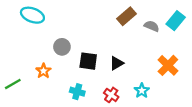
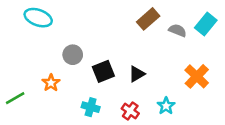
black square: (88, 61) -> (103, 71), turned -30

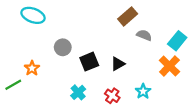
cyan rectangle: (206, 24) -> (177, 41), moved
gray semicircle: (178, 30) -> (144, 35), moved
orange star: (51, 83) -> (32, 68), moved
cyan cross: (91, 107) -> (78, 92), turned 32

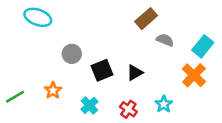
orange star: (32, 68) -> (53, 90), moved

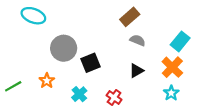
gray semicircle: (165, 40) -> (138, 40), moved
gray circle: (72, 54) -> (64, 48), size x1.5
black triangle: (135, 73) -> (136, 71), moved
cyan star: (164, 104) -> (171, 93), moved

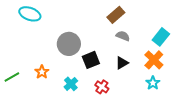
gray circle: (64, 48) -> (69, 44), moved
black square: (91, 63) -> (91, 60), moved

